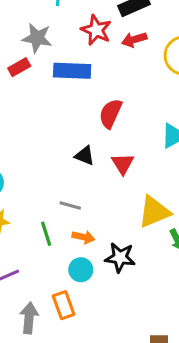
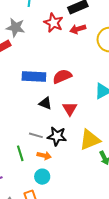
blue rectangle: (72, 71) -> (34, 76), moved
red semicircle: (110, 113) -> (62, 76), turned 42
black star: (120, 258) -> (57, 136), moved

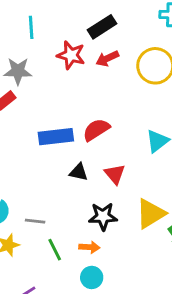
gray line: (36, 135) -> (35, 221), moved

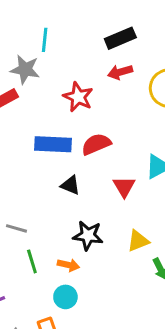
cyan line: (31, 27) -> (45, 40), moved
red star: (71, 55) -> (78, 97), moved
red triangle: (115, 174) -> (124, 187), moved
yellow triangle: (151, 214) -> (138, 241), size x0.7

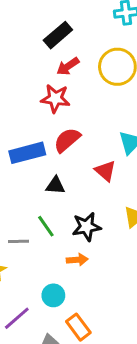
red star: (78, 97) -> (55, 98), moved
green line: (32, 261) -> (46, 226), moved
cyan circle: (65, 297) -> (53, 295), moved

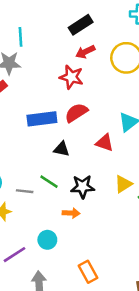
red triangle: (105, 171) -> (105, 143), turned -30
green line: (46, 226) -> (49, 182), turned -30
orange rectangle: (78, 327) -> (88, 272), moved

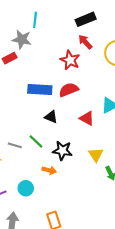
red arrow: (85, 52) -> (85, 42), turned 63
yellow triangle: (123, 184) -> (96, 155), turned -42

